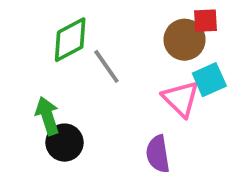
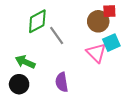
green arrow: (47, 116) -> (25, 62), turned -48
black circle: (65, 143) -> (19, 84), moved
purple semicircle: (158, 154) -> (62, 82), moved

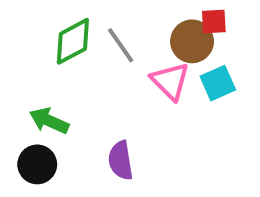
gray line: (57, 35) -> (121, 45), moved
pink triangle: (96, 53) -> (170, 81), moved

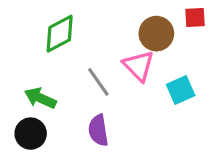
red square: (214, 22) -> (195, 17), moved
gray line: (121, 45) -> (98, 82), moved
cyan square: (218, 83) -> (181, 90), moved

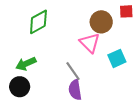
gray line: (98, 82) -> (73, 71), moved
green arrow: (40, 98) -> (26, 64), turned -48
purple semicircle: (98, 130) -> (75, 90), moved

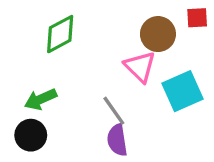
cyan square: (117, 58) -> (182, 91), size x1.4

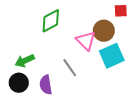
green diamond: (60, 34) -> (51, 21), moved
brown circle: (158, 34) -> (104, 31), moved
purple semicircle: (117, 140) -> (46, 85), moved

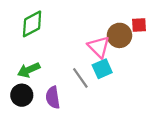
red square: (121, 11) -> (139, 25), moved
green diamond: (51, 21) -> (32, 24), moved
cyan square: (112, 56) -> (102, 69), moved, size x0.7

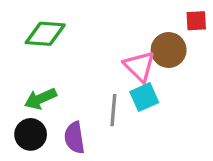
green diamond: (32, 24) -> (45, 34), turned 32
red square: (139, 25) -> (196, 21), moved
gray line: (80, 78) -> (113, 110), turned 40

